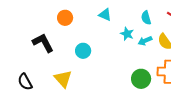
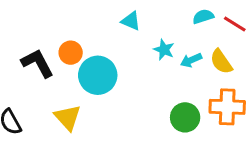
orange circle: (65, 18) -> (71, 53), moved
cyan semicircle: (146, 18) -> (203, 16), moved, turned 88
cyan circle: (83, 51) -> (98, 75), size x1.6

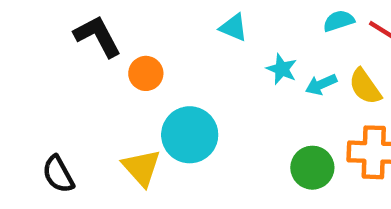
black L-shape: (37, 63) -> (98, 36), moved
cyan circle: (98, 75) -> (190, 135), moved

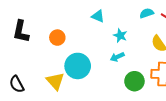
black L-shape: (98, 36) -> (21, 31), moved, turned -140
cyan arrow: (321, 84) -> (117, 57), moved

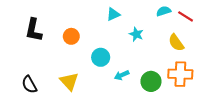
cyan triangle: (98, 16) -> (113, 14), turned -48
cyan arrow: (117, 57) -> (122, 75), moved
cyan circle: (78, 66) -> (101, 57), moved, size x0.7

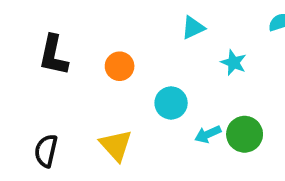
green circle: (151, 81) -> (245, 134), moved
black semicircle: (29, 85) -> (46, 151), turned 42

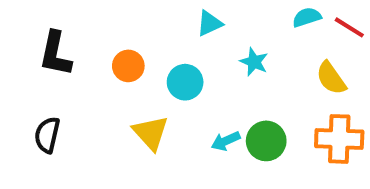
cyan circle: (171, 103) -> (185, 82), moved
yellow triangle: (116, 145) -> (151, 133), moved
black semicircle: (46, 151) -> (47, 135), moved

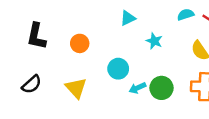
cyan circle: (185, 82) -> (118, 69), moved
yellow triangle: (151, 133) -> (76, 88), moved
black semicircle: (47, 135) -> (32, 84), turned -145

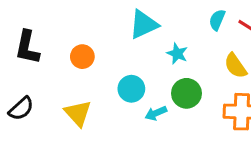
cyan semicircle: (186, 15) -> (217, 20), turned -49
cyan triangle: (128, 18) -> (144, 24), size x1.5
green circle: (162, 88) -> (186, 93), moved

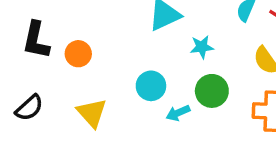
cyan star: (177, 54) -> (202, 47), turned -30
orange circle: (82, 57) -> (78, 54), moved

